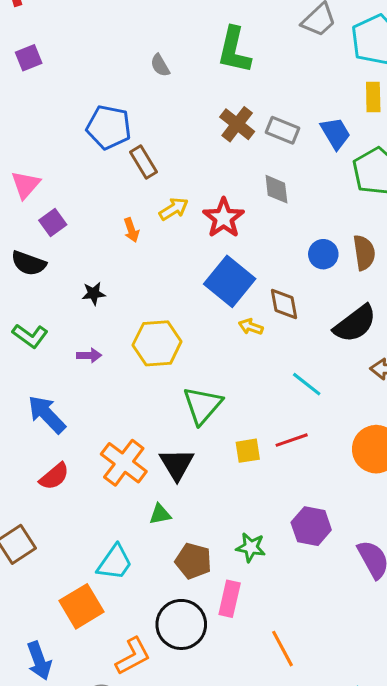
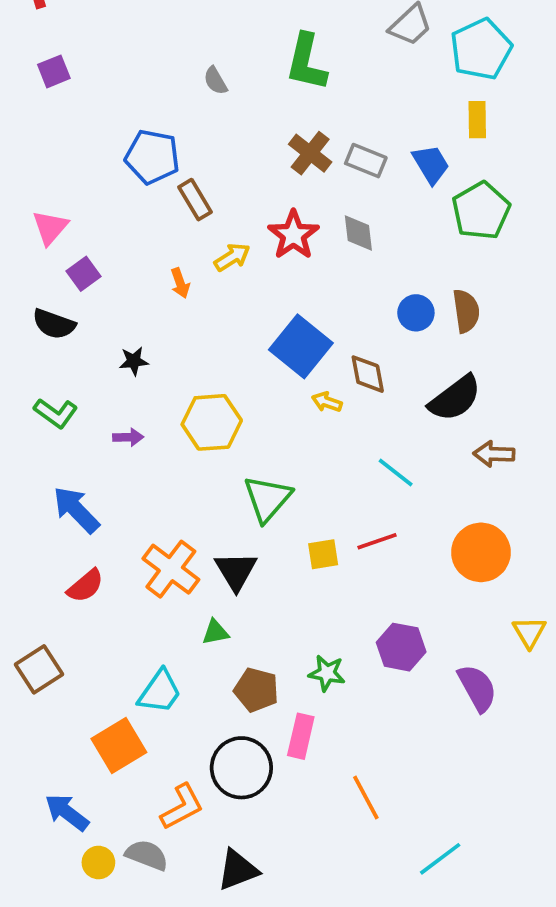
red star: (224, 218) -> (293, 235), moved
blue arrow: (39, 661) -> (67, 812), turned 147

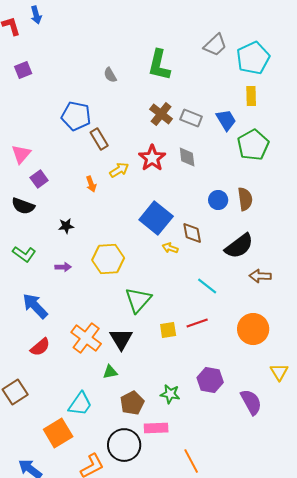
brown pentagon: (256, 690) -> (132, 403), turned 30
pink rectangle: (301, 736) -> (156, 428), turned 75

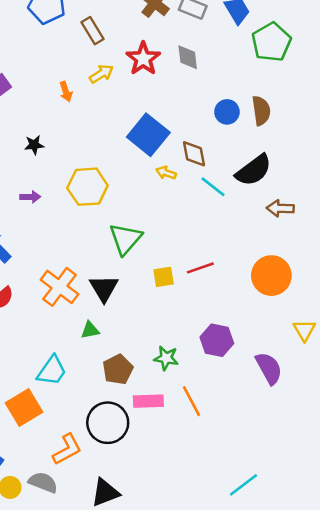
brown rectangle: (99, 139) -> (92, 31), moved
cyan line: (207, 286) -> (213, 187), moved
orange line: (191, 461) -> (191, 401), moved

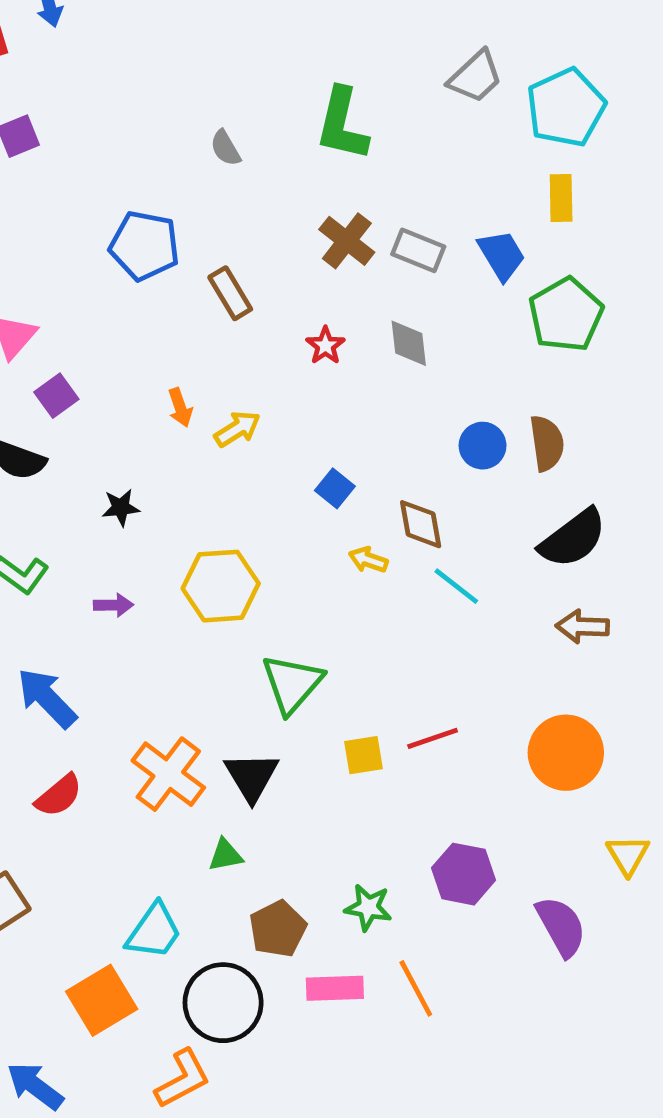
red star: (143, 59) -> (325, 346), size x0.6
yellow arrow: (101, 74) -> (237, 429), moved
blue square: (148, 135) -> (335, 488), size x0.5
black semicircle: (254, 170) -> (573, 538), moved
black circle: (108, 423) -> (223, 1003), moved

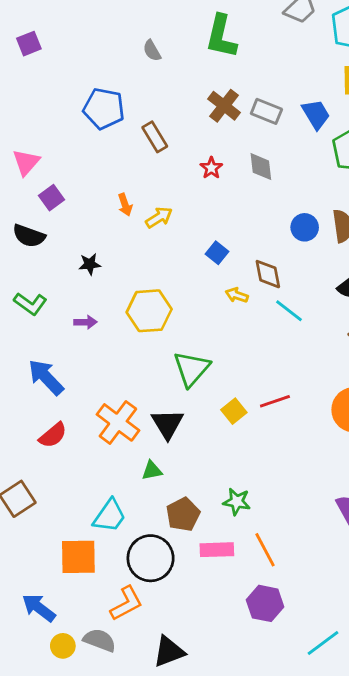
yellow square: (363, 755) -> (234, 411), turned -30
purple hexagon: (463, 874) -> (265, 603), moved
orange square: (102, 1000) -> (78, 557), turned 30

